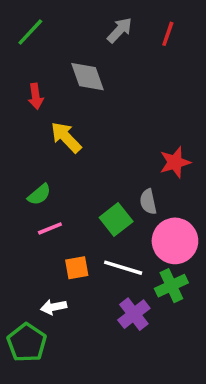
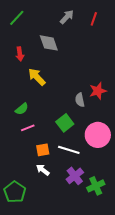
gray semicircle: (148, 202) -> (80, 100), moved
green cross: (171, 286) -> (96, 186), moved
white arrow: (54, 307) -> (43, 170), moved, turned 48

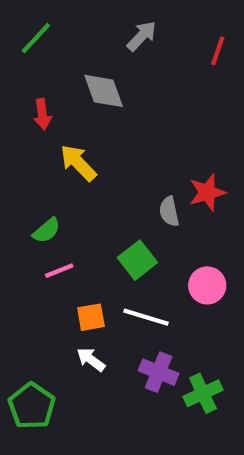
red line: (94, 19) -> (218, 51), moved
pink circle: (98, 135) -> (207, 285), size x0.7
purple cross: (75, 176) -> (159, 372), turned -30

